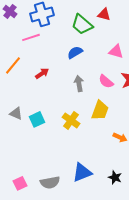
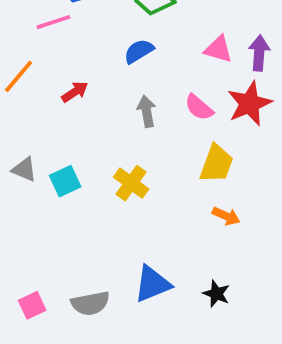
yellow trapezoid: (100, 110) -> (216, 164), moved

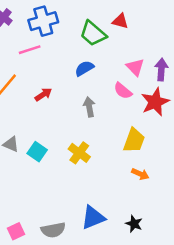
pink triangle: (218, 49) -> (135, 67), turned 30
pink semicircle: (199, 107) -> (123, 91), moved
cyan square: (65, 181) -> (37, 152), turned -30

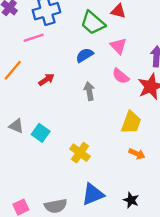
pink triangle: (135, 67) -> (118, 46), moved
yellow cross: (79, 153) -> (80, 153), moved

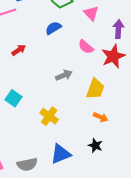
pink triangle: (118, 46) -> (91, 13), moved
gray arrow: (89, 91) -> (64, 75), moved, turned 77
black star: (131, 200) -> (95, 146), moved

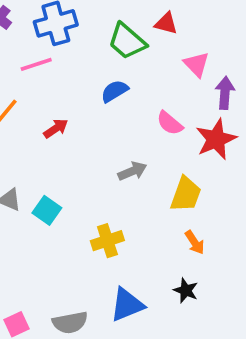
pink triangle: (91, 13) -> (196, 64), moved
yellow cross: (49, 116) -> (107, 241), turned 36
orange arrow: (101, 117) -> (195, 242), turned 32

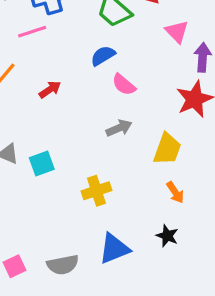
pink semicircle: (170, 123) -> (124, 85), moved
cyan square: (47, 210) -> (42, 163), turned 35

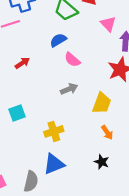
blue triangle: (114, 249) -> (54, 164), moved
gray semicircle: (63, 265) -> (31, 181), turned -66

